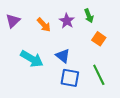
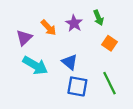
purple triangle: (13, 21) -> (24, 38), moved

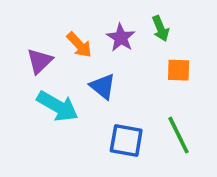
orange square: (110, 43) -> (179, 70), turned -32
blue triangle: (70, 62) -> (103, 86), moved

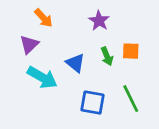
green arrow: (161, 29) -> (107, 56), moved
purple star: (121, 38) -> (99, 21), moved
orange arrow: (79, 45) -> (44, 18), moved

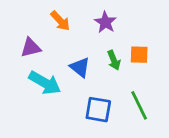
orange arrow: (44, 18) -> (60, 21), moved
purple triangle: (29, 44) -> (31, 48), turned 30

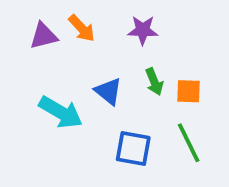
purple star: (105, 22) -> (143, 30), turned -30
purple triangle: (31, 48) -> (44, 36), moved
orange square: (139, 55) -> (189, 91), moved

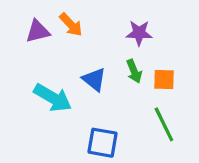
purple star: (143, 30) -> (139, 33), moved
blue square: (133, 148) -> (103, 143), moved

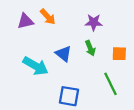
orange square: (164, 80) -> (119, 54), moved

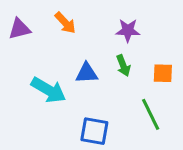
purple triangle: (25, 21) -> (20, 29), moved
blue triangle: (63, 54) -> (87, 73), turned -42

